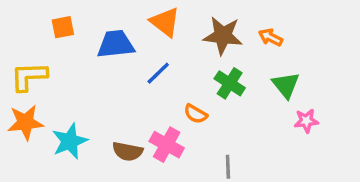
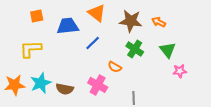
yellow L-shape: (29, 76) -> (31, 49), moved
orange star: (25, 122) -> (15, 85), moved
brown semicircle: (128, 151) -> (65, 89), moved

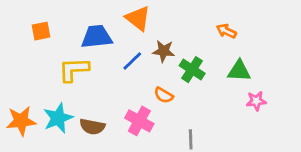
orange square: (37, 16) -> (41, 31), moved
brown star: (131, 21) -> (164, 51), moved, size x0.7
yellow L-shape: (31, 49) -> (74, 70), moved
green triangle: (168, 50) -> (239, 71), turned -48

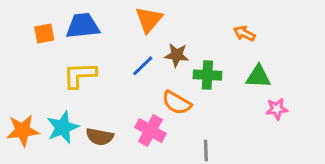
orange triangle: (138, 18) -> (149, 20), turned 32
blue trapezoid: (97, 37) -> (83, 26), moved
green cross: (192, 70) -> (207, 75), turned -30
orange semicircle: (164, 95) -> (177, 103), size x1.4

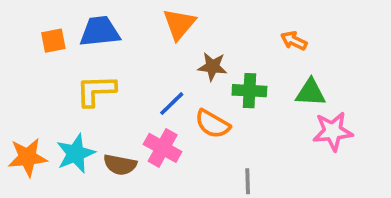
blue line: (143, 66) -> (172, 104), moved
pink star: (277, 109) -> (333, 131), size x1.5
pink cross: (150, 130) -> (163, 148), moved

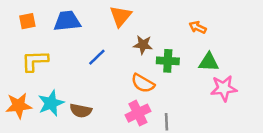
orange square: (53, 41) -> (27, 21), moved
yellow L-shape: (96, 91) -> (35, 61), moved
blue line: (172, 104) -> (97, 57), moved
pink cross: (163, 148) -> (138, 113), moved, turned 35

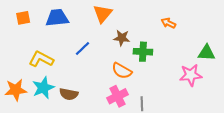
yellow L-shape: (35, 61) -> (41, 59), moved, turned 30
green triangle: (209, 62) -> (207, 53), moved

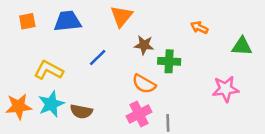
green triangle: (207, 53) -> (242, 46), moved

